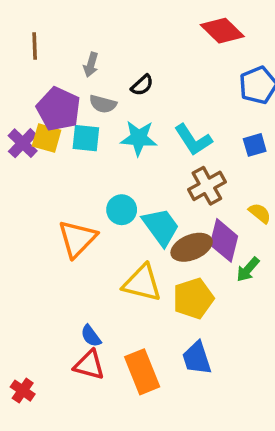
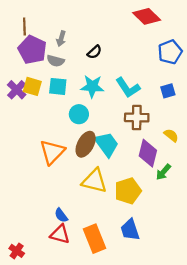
gray semicircle: (103, 104) -> (56, 61), moved
purple pentagon: (59, 109) -> (32, 50), moved
brown cross: (207, 186) -> (137, 118), turned 30
cyan circle: (122, 210) -> (79, 114), moved
brown ellipse: (192, 247) -> (86, 144), moved, turned -40

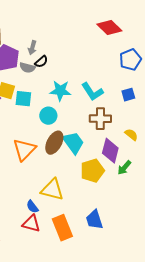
black semicircle: (94, 52) -> (41, 62), moved
cyan square: (58, 86) -> (23, 99), moved
yellow triangle: (94, 181) -> (52, 190), moved
yellow pentagon: (128, 191) -> (92, 171), moved

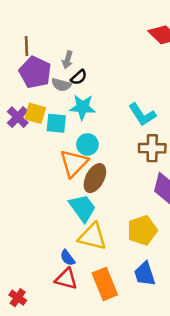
cyan star: (60, 91) -> (82, 107), moved
cyan trapezoid: (73, 143) -> (82, 208), moved
orange triangle: (24, 150) -> (74, 163), moved
yellow pentagon: (92, 171) -> (142, 230), moved

